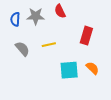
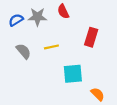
blue semicircle: (15, 19) -> (16, 20), turned 56
orange semicircle: (93, 68) -> (98, 94), moved

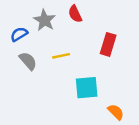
gray star: (37, 17) -> (45, 20), turned 30
blue semicircle: (16, 20) -> (19, 34), moved

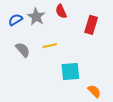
blue semicircle: (19, 34) -> (15, 20), moved
red rectangle: (108, 44) -> (91, 25), moved

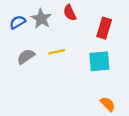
gray semicircle: (23, 50) -> (26, 57), turned -84
cyan square: (70, 71) -> (99, 61), moved

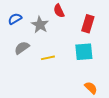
gray star: (41, 19) -> (40, 25), moved
yellow line: (57, 52) -> (48, 58), moved

